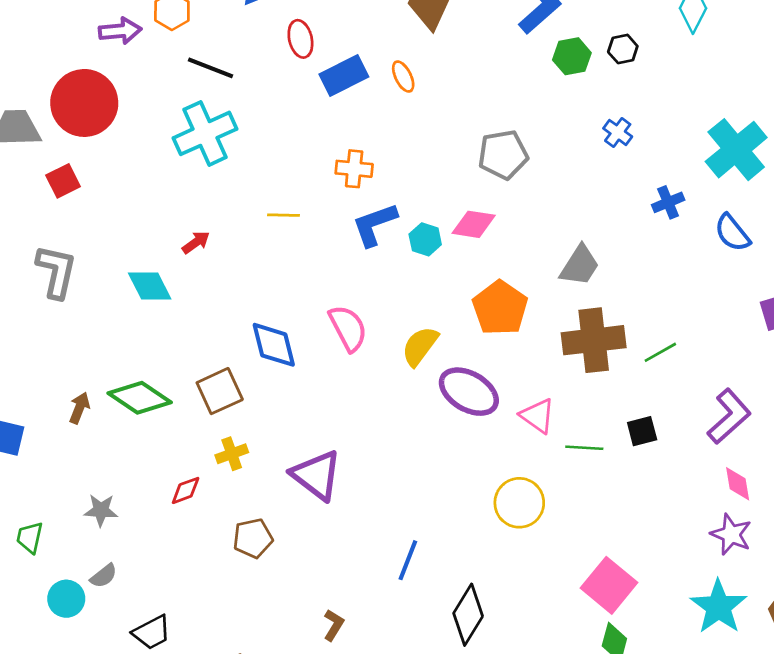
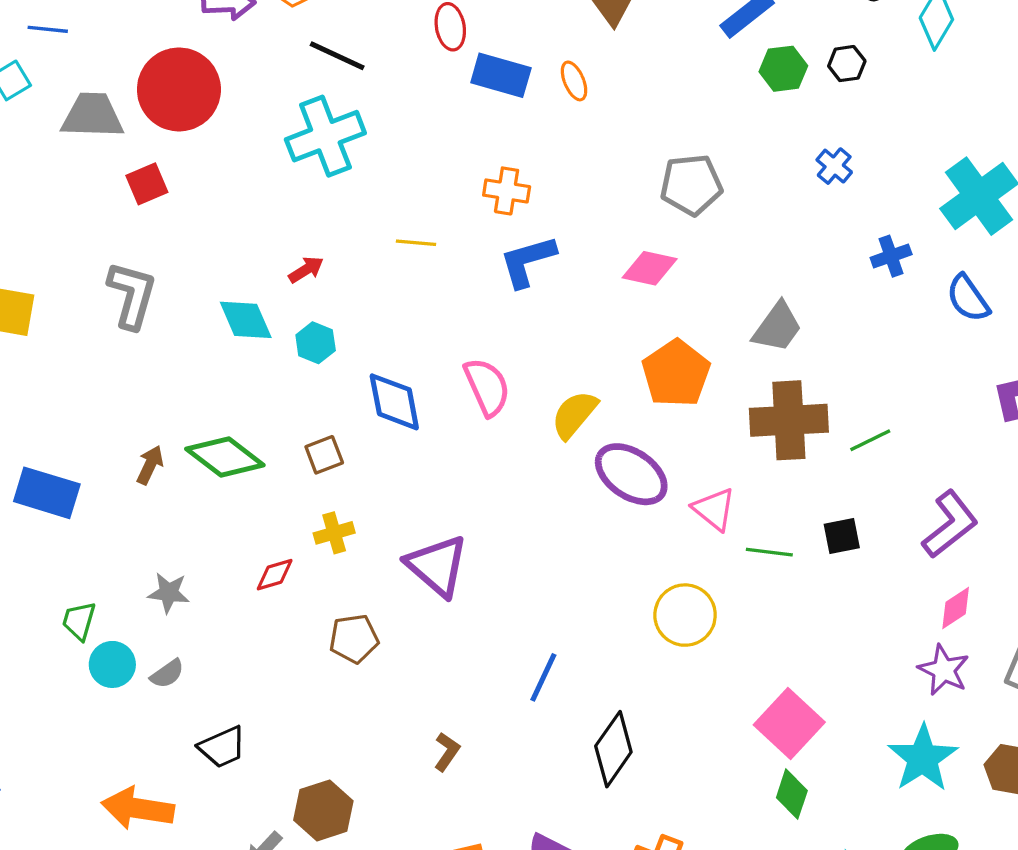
blue rectangle: (344, 76) -> (501, 75), turned 39
cyan hexagon: (425, 239) -> (316, 343), moved
brown square: (220, 391) -> (324, 455), size x0.7
pink diamond: (738, 484) -> (956, 608), turned 63
cyan circle: (66, 599) -> (112, 664), moved

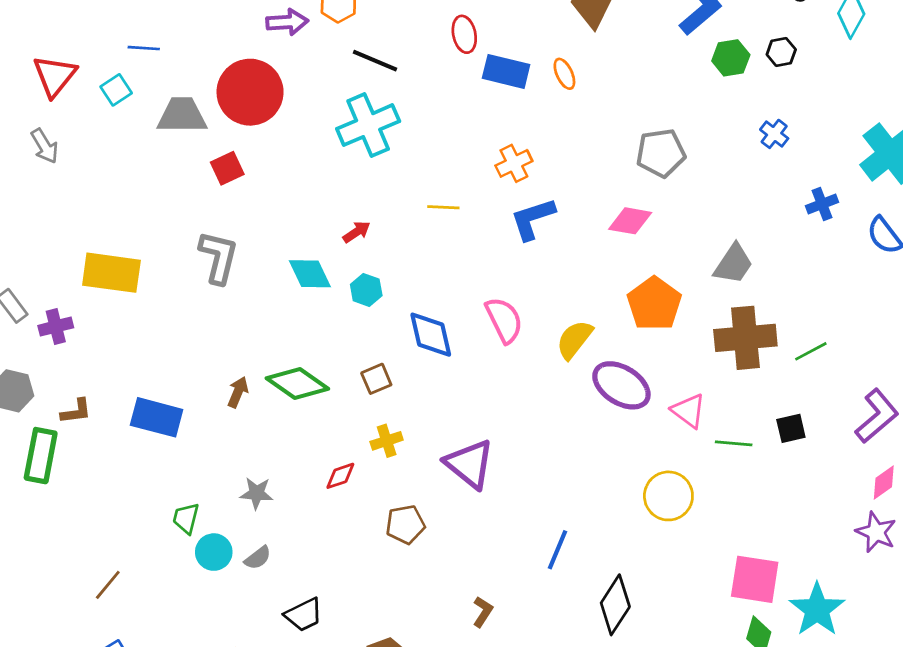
orange cross: (507, 191) -> (514, 163), turned -33
pink square: (789, 724) -> (755, 579), turned -32
cyan star: (923, 758) -> (817, 609), moved

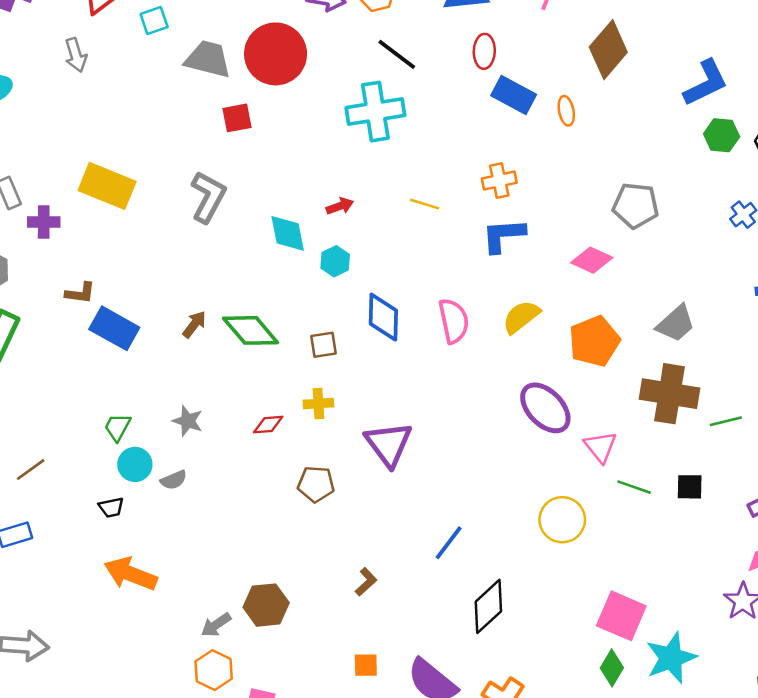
yellow semicircle: (574, 340) -> (521, 317), moved
brown L-shape: (76, 411) -> (80, 293), moved
black trapezoid: (304, 615) -> (111, 507), moved, size x0.7

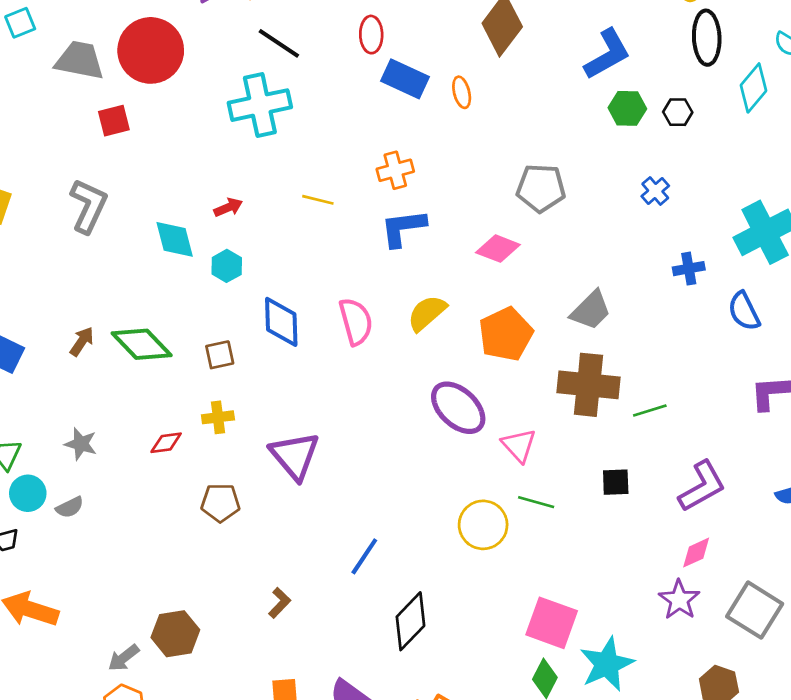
green line: (634, 487) -> (536, 502), moved

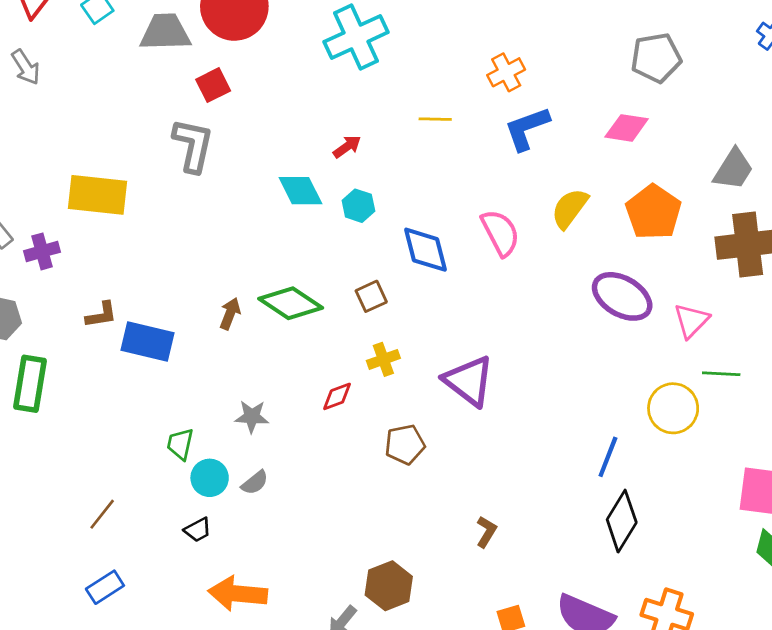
gray L-shape: (88, 206) -> (193, 145), moved
pink triangle: (519, 445) -> (691, 321), turned 39
blue line: (364, 556) -> (608, 457), moved

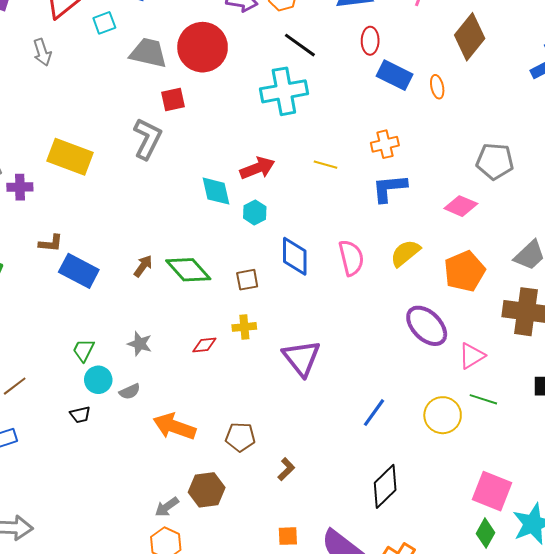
red arrow: (347, 147) -> (257, 168), size x1.6
brown pentagon: (405, 444) -> (240, 437), moved
blue line: (608, 457) -> (374, 413), moved
orange arrow: (238, 594) -> (174, 427), moved

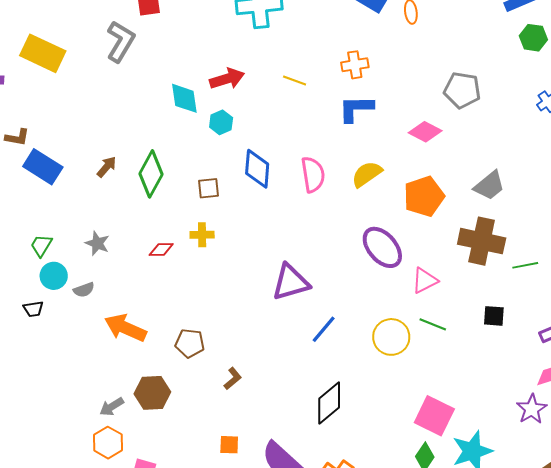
green diamond: (188, 270) -> (151, 174), turned 66
purple triangle: (301, 358) -> (291, 282), moved, turned 48

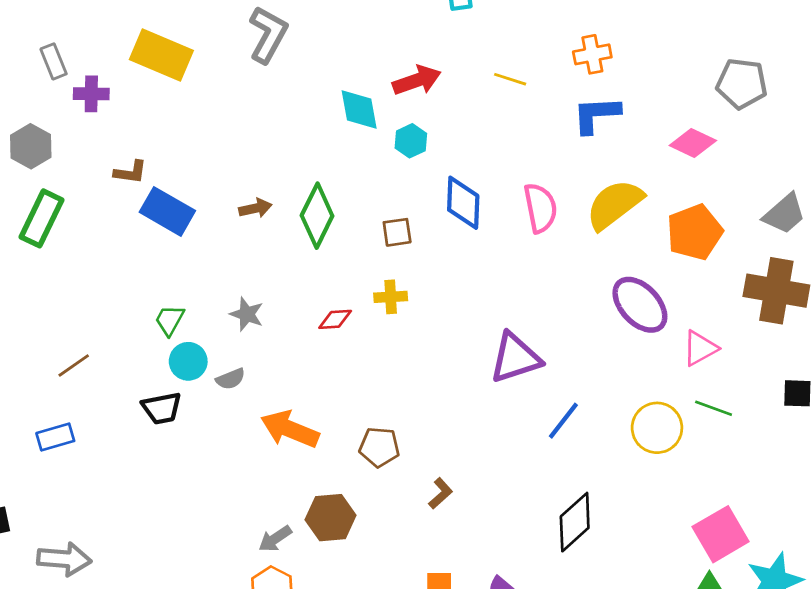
brown arrow: (107, 167) -> (255, 208), turned 40
yellow semicircle: (367, 174) -> (615, 204), size x1.4
black trapezoid: (33, 309) -> (162, 408), size x1.4
pink square: (434, 416) -> (721, 534), turned 36

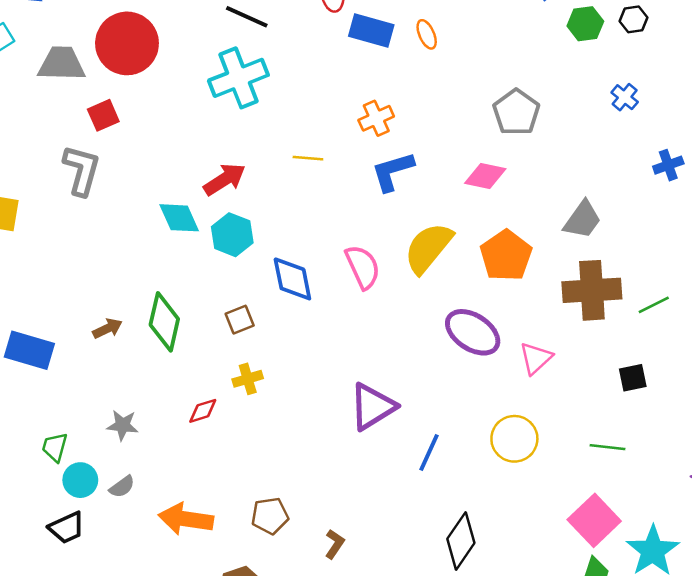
gray pentagon: (742, 84) -> (516, 112), turned -30
cyan hexagon: (411, 141) -> (232, 235), size x1.4
green line: (714, 408) -> (607, 447), moved

